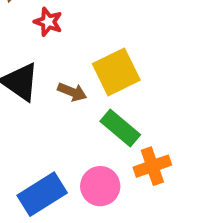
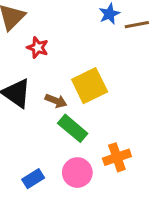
green rectangle: (120, 128) -> (73, 128), moved
blue rectangle: (42, 194) -> (33, 179), size x0.6

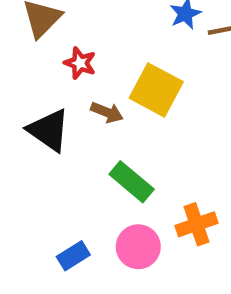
yellow square: (90, 86) -> (156, 90), moved, turned -36
brown arrow: (56, 101) -> (107, 112), moved

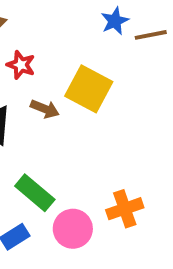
green rectangle: (132, 182) -> (35, 193), moved

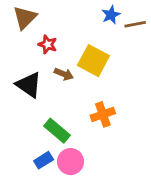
orange cross: (125, 209) -> (103, 114), moved
pink circle: (73, 229) -> (71, 162), moved

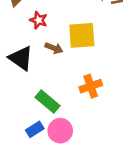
yellow square: (93, 61) -> (82, 35), turned -32

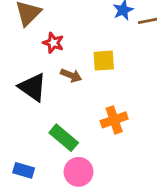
yellow square: (82, 35) -> (104, 61), size x0.7
blue rectangle: (35, 129) -> (24, 170), moved, turned 48

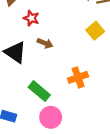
yellow square: (104, 61) -> (95, 31), moved, turned -36

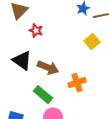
brown arrow: (45, 43) -> (48, 68), moved, size x1.5

